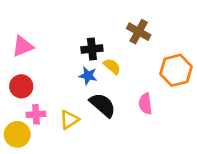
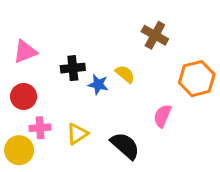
black cross: (92, 49) -> (73, 68), moved
pink semicircle: (145, 104) -> (162, 116), turned 30
black semicircle: (103, 105) -> (125, 146), moved

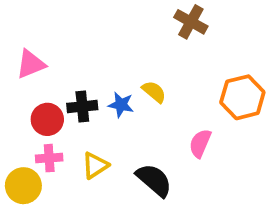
brown cross: (155, 35) -> (191, 22), moved
black cross: (73, 68) -> (82, 106), moved
red circle: (24, 96) -> (47, 119), moved

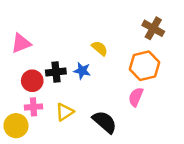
brown cross: (191, 22) -> (153, 28), moved
yellow semicircle: (154, 92) -> (100, 48), moved
orange hexagon: (242, 97) -> (145, 66), moved

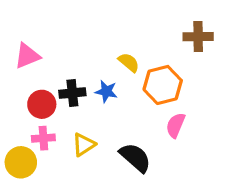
brown cross: (153, 28) -> (198, 37), turned -30
orange hexagon: (145, 66) -> (163, 85), moved

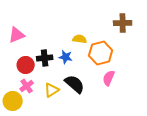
yellow semicircle: (129, 62) -> (80, 39), turned -32
pink cross: (43, 138) -> (27, 86), turned -32
black semicircle: (135, 157) -> (75, 84), moved

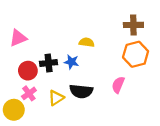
orange hexagon: (101, 53) -> (136, 54), moved
black semicircle: (75, 84) -> (81, 91), turned 145

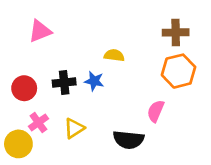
pink triangle: (18, 38) -> (40, 31), moved
red circle: (28, 71) -> (24, 88), moved
black semicircle: (81, 91) -> (128, 140), moved

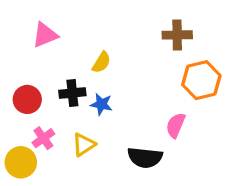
brown cross: (176, 32) -> (177, 35), moved
yellow semicircle: (114, 55) -> (101, 62), moved, turned 114
blue star: (94, 81) -> (101, 104), moved

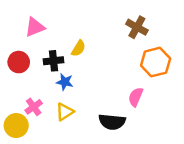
brown cross: (177, 35) -> (137, 27), turned 30
black cross: (72, 93) -> (54, 61), moved
red circle: (27, 99) -> (19, 62), moved
blue star: (101, 104) -> (65, 82), moved

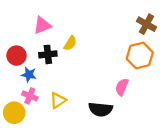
pink triangle: (35, 27) -> (42, 25), moved
brown cross: (137, 27) -> (146, 24), moved
blue star: (65, 82) -> (29, 75), moved
pink cross: (34, 107) -> (30, 96), turned -32

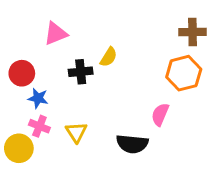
brown cross: (146, 24) -> (193, 32), turned -30
yellow semicircle: (70, 43) -> (109, 57), moved
black cross: (48, 54) -> (81, 72), moved
yellow triangle: (58, 100) -> (76, 132), turned -30

